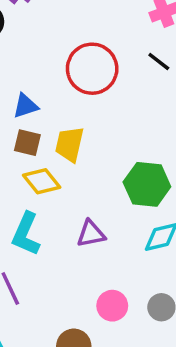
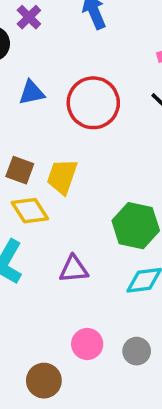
blue triangle: (25, 106) -> (32, 93), moved

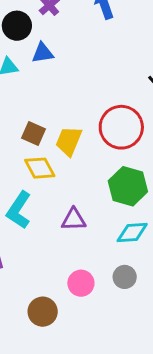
blue triangle: (32, 93) -> (43, 53), moved
red circle: (93, 103) -> (121, 127), moved
gray circle: (137, 351) -> (125, 277), moved

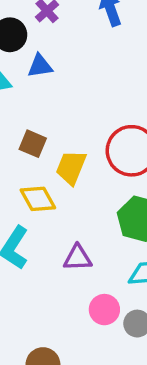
brown square: (33, 134) -> (33, 144), moved
pink circle: (81, 283) -> (104, 310), moved

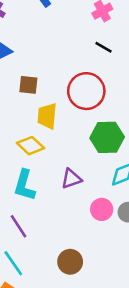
brown square: (33, 144) -> (28, 85), moved

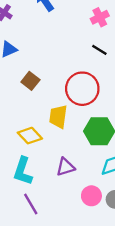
brown square: (28, 85) -> (30, 81), turned 30
yellow trapezoid: (47, 116) -> (58, 117), moved
purple line: (18, 226) -> (31, 204), moved

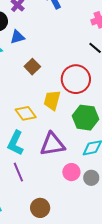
purple triangle: (65, 167) -> (52, 144), size x1.5

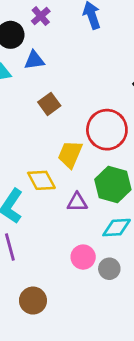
yellow diamond: (26, 113) -> (41, 180), moved
purple triangle: (52, 144) -> (77, 202), moved, size x0.6

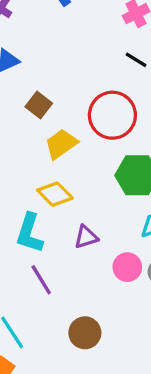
yellow trapezoid: (70, 154) -> (61, 144), moved, turned 48
purple triangle: (77, 202) -> (86, 237), moved

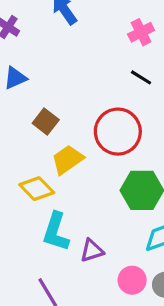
yellow diamond: (55, 194) -> (37, 189), moved
cyan L-shape: (29, 233) -> (56, 232), moved

